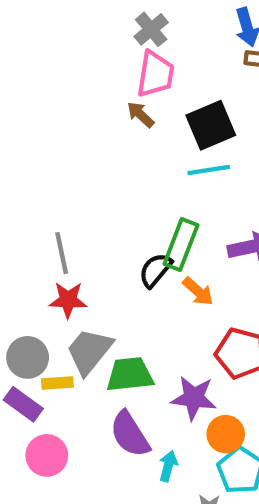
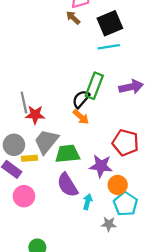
gray line: (62, 253) -> (24, 102), moved
orange arrow: (198, 291) -> (81, 117), moved

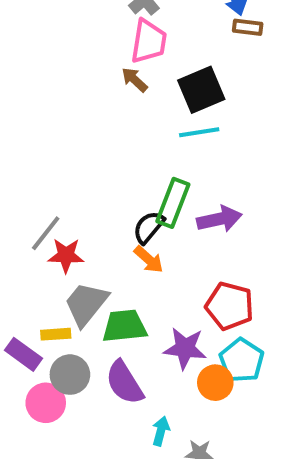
purple arrow: (131, 87) -> (219, 219), moved
gray line: (24, 102) -> (46, 233), turned 50
gray circle: (14, 145) -> (70, 375), moved
cyan arrow: (88, 202) -> (161, 431), moved
cyan pentagon: (125, 204) -> (242, 360), moved

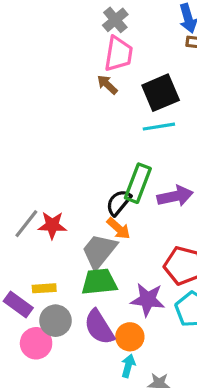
gray line: (46, 233) -> (26, 224), moved
gray trapezoid: (86, 304) -> (99, 251), moved
orange circle: (215, 383) -> (130, 337), moved

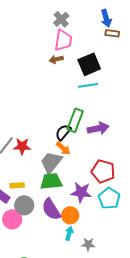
brown arrow: (107, 85) -> (56, 59), turned -56

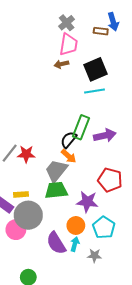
brown rectangle: (112, 33) -> (101, 31), moved
cyan pentagon: (109, 198) -> (104, 228), moved
gray circle: (24, 205) -> (28, 215), size x1.4
purple semicircle: (51, 209) -> (56, 243), moved

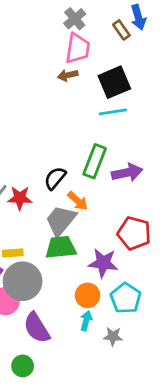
brown rectangle: (101, 31) -> (121, 30), turned 48
black semicircle: (69, 140) -> (55, 178), moved
purple semicircle: (56, 243) -> (37, 328), moved

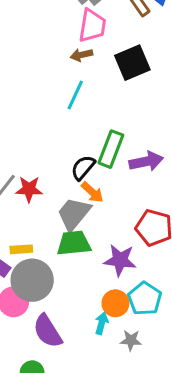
cyan line: (113, 112) -> (75, 95), moved, turned -56
black semicircle: (55, 178) -> (83, 168), moved
orange circle: (88, 295) -> (115, 303), moved

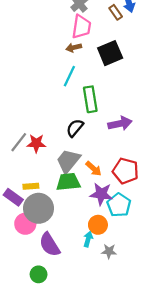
green rectangle: (111, 149) -> (90, 99), moved, turned -30
orange arrow: (92, 192) -> (94, 169), moved
cyan pentagon: (145, 299) -> (119, 205), moved

